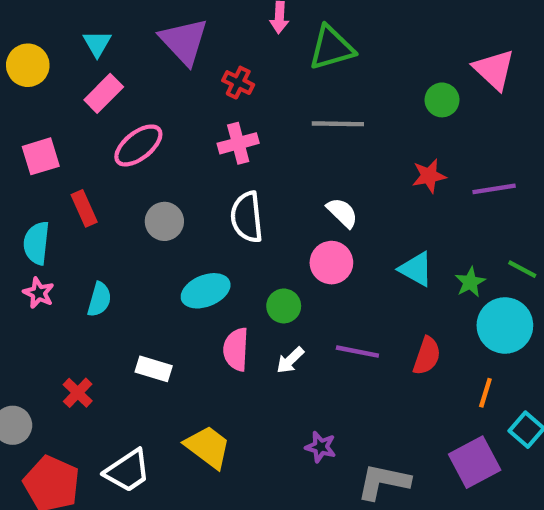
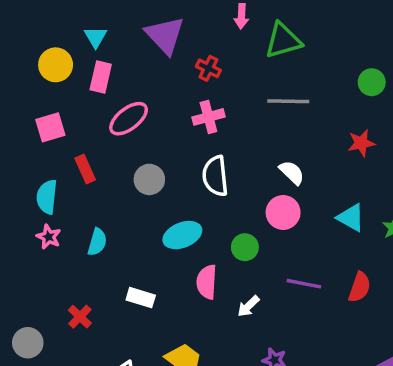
yellow circle: (28, 65) -> (56, 65), moved
pink rectangle: (104, 93) -> (101, 77), turned -32
white arrow: (290, 360) -> (248, 306), moved

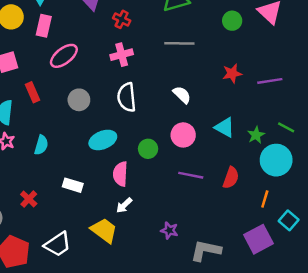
green circle: (372, 82) -> (232, 21), moved
pink circle: (283, 212) -> (183, 135), moved
white arrow: (248, 306) -> (124, 205), moved

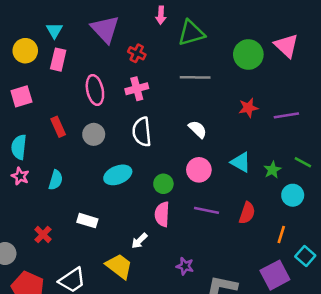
green circle: (232, 21) -> (248, 54), size x1.5
pink ellipse: (64, 56) -> (95, 90), moved, turned -64
red rectangle: (32, 92) -> (58, 127), moved
cyan circle: (276, 160) -> (293, 195), size x0.7
pink semicircle: (120, 174) -> (162, 214), moved

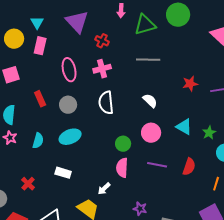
green circle: (248, 54) -> (178, 15), moved
cyan ellipse: (118, 175) -> (70, 137), moved

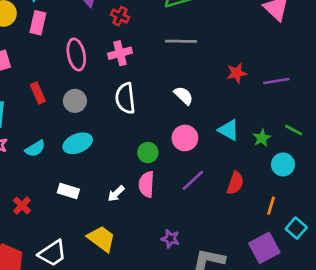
cyan semicircle: (38, 141) -> (35, 149), turned 42
purple line: (157, 165) -> (193, 180), turned -54
white arrow: (104, 189) -> (116, 194), moved

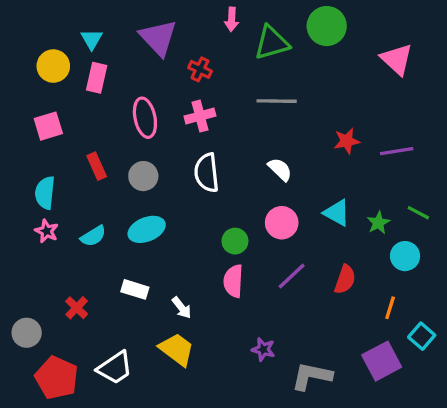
white arrow: (116, 194) -> (182, 308), moved, turned -84

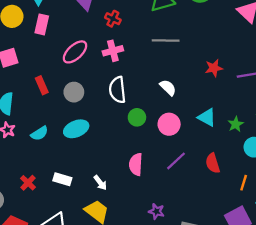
pink ellipse: (145, 118) -> (75, 52), turned 60
green circle: (235, 241) -> (137, 117), moved
red semicircle: (345, 279) -> (213, 163), turned 144
white rectangle: (135, 289) -> (62, 179), moved

